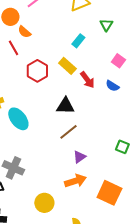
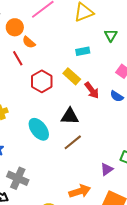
cyan rectangle: (78, 41) -> (83, 51), turned 40
cyan ellipse: (18, 119) -> (39, 129), moved
purple triangle: (79, 157) -> (107, 169), moved

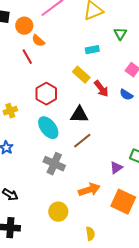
red hexagon: (42, 81) -> (46, 94), moved
gray cross: (18, 178) -> (54, 164), moved

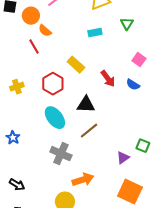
cyan rectangle: (92, 50) -> (95, 33), moved
yellow rectangle: (81, 75) -> (76, 65), moved
yellow cross: (10, 111) -> (17, 87), moved
orange arrow: (89, 190) -> (83, 180), moved

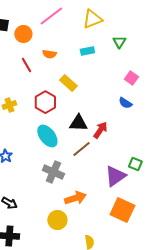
orange semicircle: (45, 31) -> (49, 54), moved, turned -32
red arrow: (108, 79) -> (100, 130), moved, turned -108
purple triangle: (123, 158) -> (115, 176), size x1.6

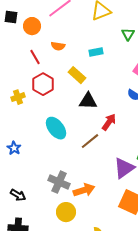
cyan rectangle: (87, 51) -> (96, 52), moved
red hexagon: (45, 102) -> (43, 84), moved
black triangle: (78, 123) -> (88, 101), moved
gray cross: (53, 172) -> (59, 182), moved

